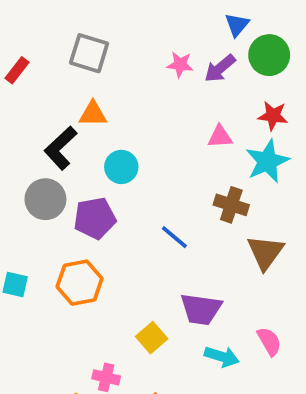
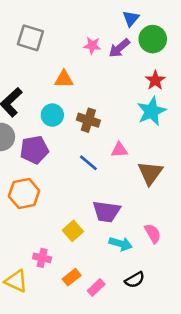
orange triangle: (93, 114) -> (64, 79), moved
red star: (273, 116) -> (155, 80), turned 30
pink triangle: (220, 137) -> (119, 150), moved
brown cross: (231, 205) -> (88, 120), moved

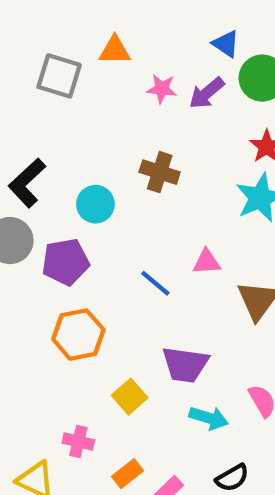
blue triangle: (131, 19) -> (226, 44), turned -36
orange triangle: (64, 79) -> (115, 50), moved
brown cross: (88, 120) -> (160, 172), moved
orange hexagon: (24, 194) -> (78, 335), moved

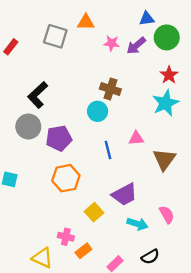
blue triangle: (226, 44) -> (147, 19), turned -42
cyan circle: (95, 204) -> (98, 111), moved
blue line: (155, 283) -> (108, 150), turned 36
purple trapezoid: (185, 365) -> (124, 195), turned -36
orange rectangle: (128, 474) -> (83, 251), moved

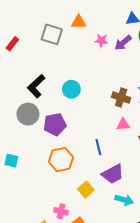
brown cross: (110, 89) -> (121, 97), moved
cyan circle: (98, 111) -> (71, 89), moved
blue line: (108, 150) -> (98, 147), moved

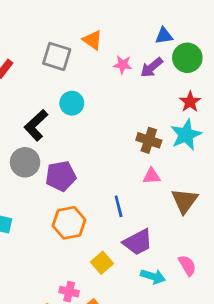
orange triangle: (79, 22) -> (92, 40), turned 35
cyan circle: (71, 89) -> (72, 103), moved

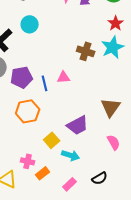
pink triangle: (152, 176) -> (64, 77), moved
brown triangle: (185, 201) -> (111, 107), moved
blue line: (119, 206) -> (45, 83), moved
cyan arrow: (153, 276) -> (71, 155), moved

